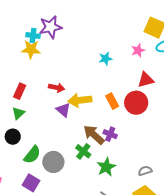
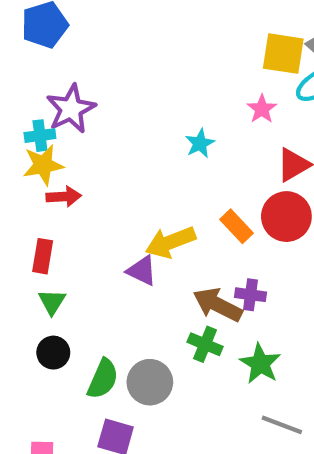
red arrow: (57, 88) -> (64, 197), moved

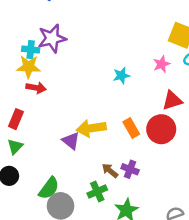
brown arrow: (218, 305) -> (110, 171), size x0.6
green cross: (205, 344) -> (97, 192), turned 30
green semicircle: (103, 379) -> (49, 188), moved

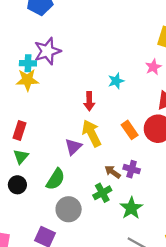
red arrow: (36, 88) -> (89, 101), moved, turned 84
yellow arrow: (91, 128) -> (92, 133), turned 76
purple triangle: (71, 141) -> (73, 147), turned 42
green semicircle: (49, 188) -> (55, 179), moved

